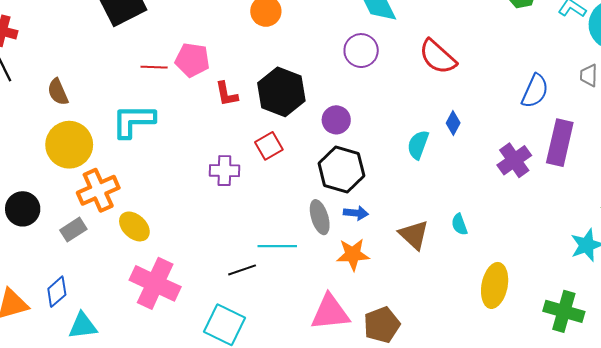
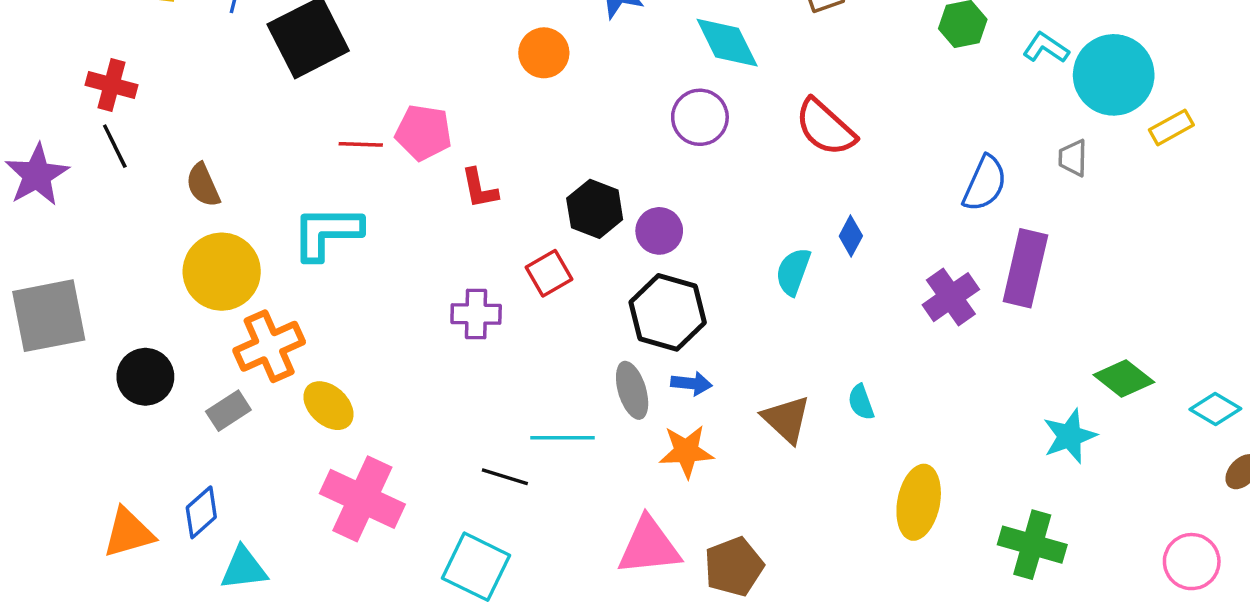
black hexagon: (281, 92) -> (595, 209), moved, size x0.7
black line: (242, 270) -> (505, 477), turned 36

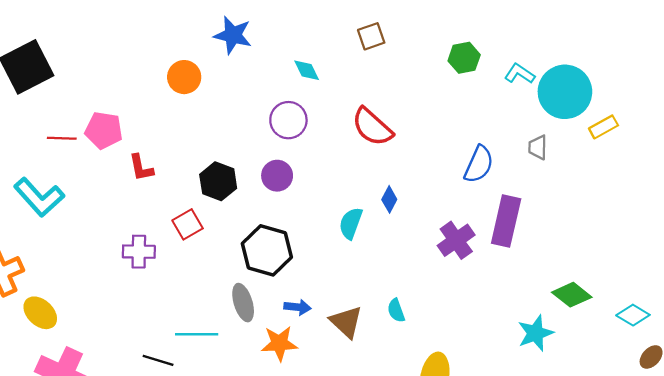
cyan diamond: (727, 43) -> (307, 70), size x0.6
purple circle: (659, 231) -> (277, 176), moved
cyan L-shape: (327, 233) -> (39, 197), turned -132
blue arrow: (691, 384) -> (297, 307), moved

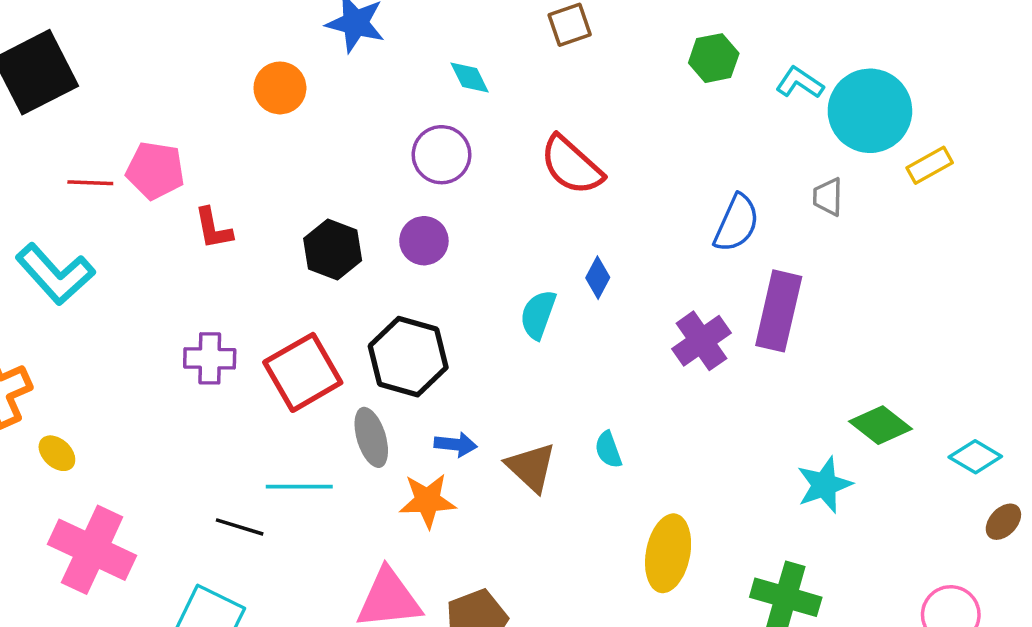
red square: (188, 224) -> (303, 372), moved, size x1.6
yellow ellipse: (40, 313) -> (57, 453), size x0.7

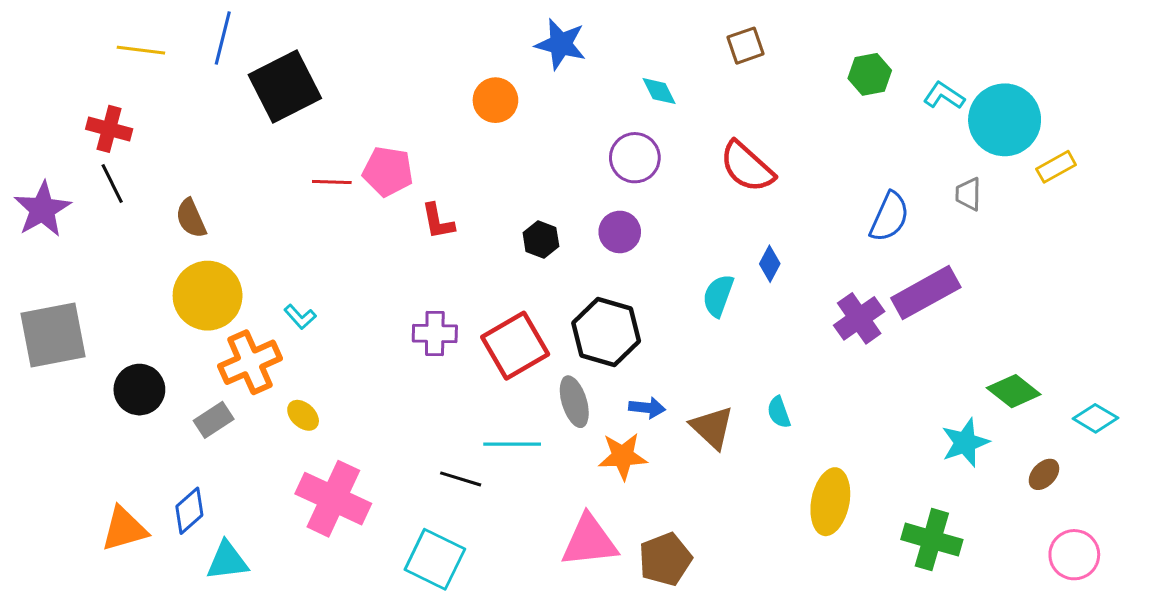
black hexagon: (333, 250) -> (541, 240), size x0.7
cyan L-shape: (55, 274) -> (300, 317), moved, size x0.5
purple rectangle: (779, 311) -> (926, 293), turned 48
brown ellipse: (1003, 522) -> (1044, 474), moved

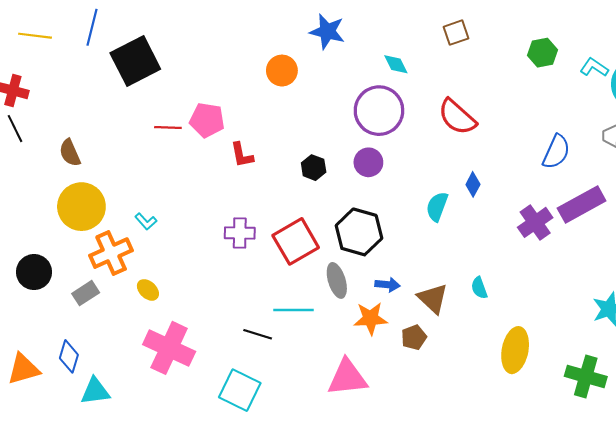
purple circle: (635, 158) -> (379, 111), size x1.4
blue diamond: (189, 511) -> (69, 356), turned -32
brown pentagon: (665, 559) -> (414, 337), moved, size x0.7

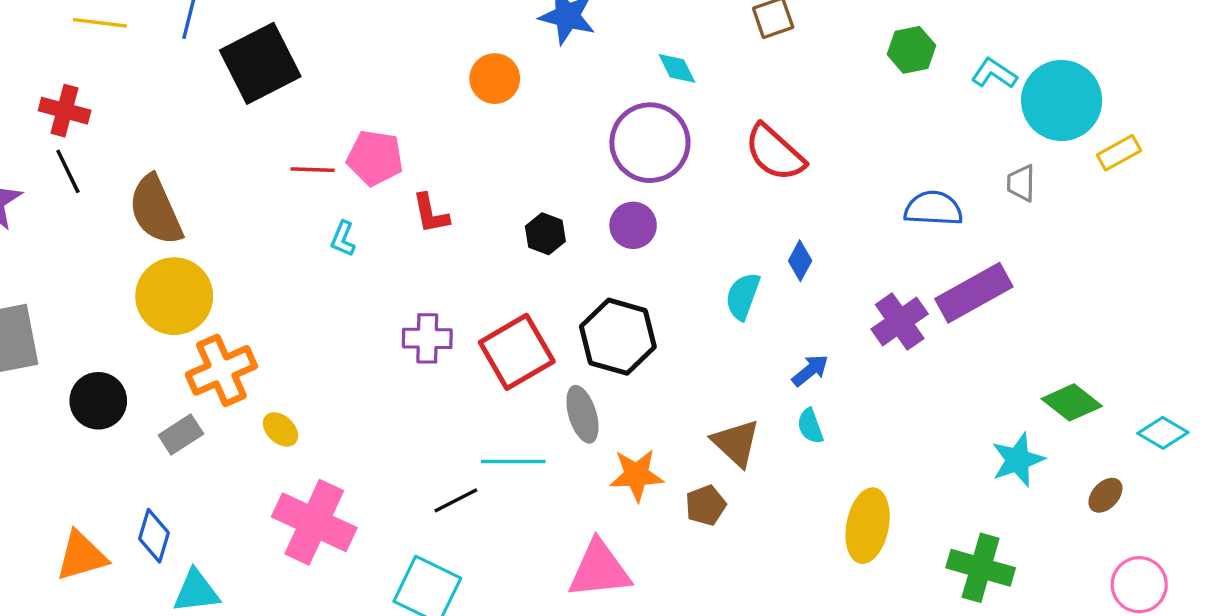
blue semicircle: (556, 152) -> (933, 208), turned -111
brown semicircle: (70, 153) -> (156, 210), size x1.6
cyan L-shape: (146, 221) -> (343, 239), moved, turned 65
blue arrow: (387, 285) -> (810, 370), moved, turned -45
black line: (258, 334) -> (456, 500), turned -44

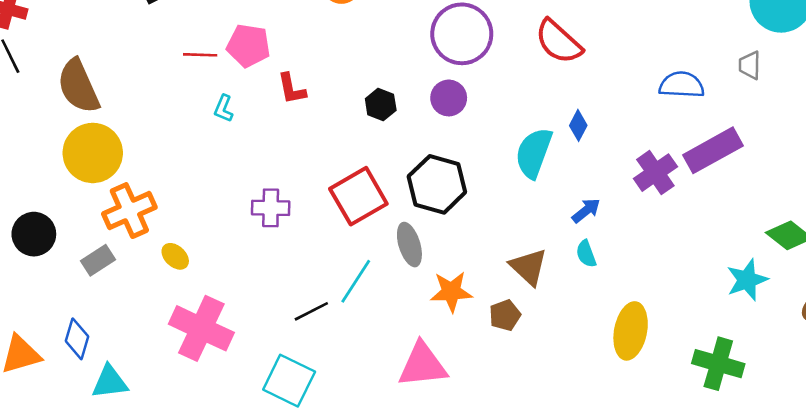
cyan semicircle: (743, 296) -> (534, 153), size x1.4
purple cross: (427, 338) -> (271, 208), moved
cyan line: (513, 462) -> (356, 281), turned -57

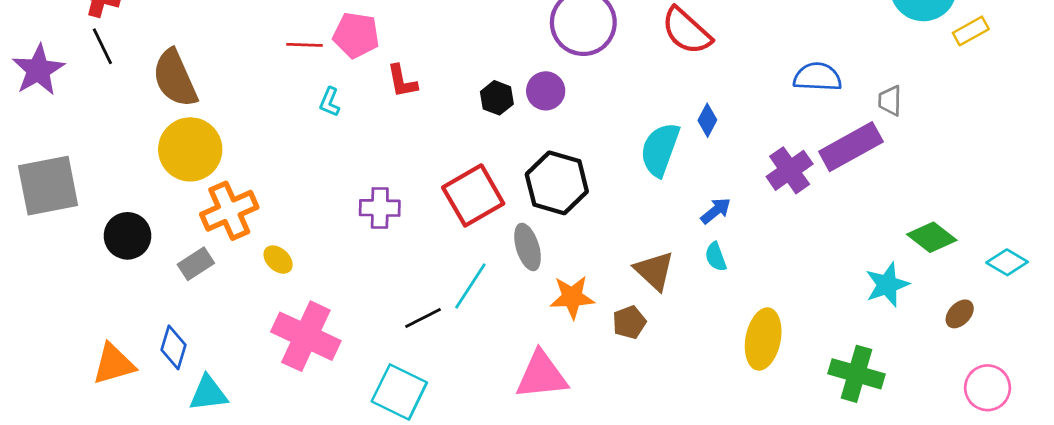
gray trapezoid: (750, 65) -> (890, 101), moved
purple circle: (449, 98) -> (546, 91), moved

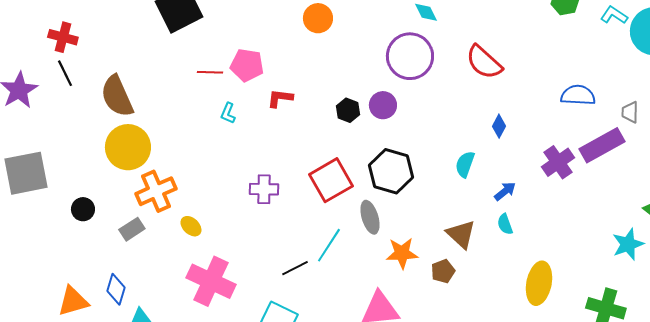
red L-shape: (402, 81) -> (280, 98), turned 108
cyan semicircle: (660, 149) -> (465, 164), moved, size x0.7
black circle: (127, 236) -> (83, 209), size x0.7

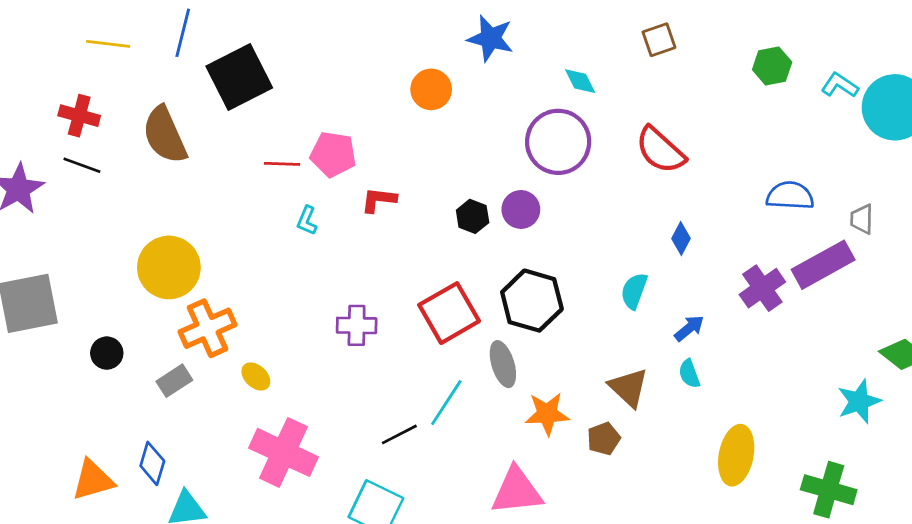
black line: (65, 73) -> (82, 165), turned -44
brown semicircle: (117, 96) -> (165, 135), moved

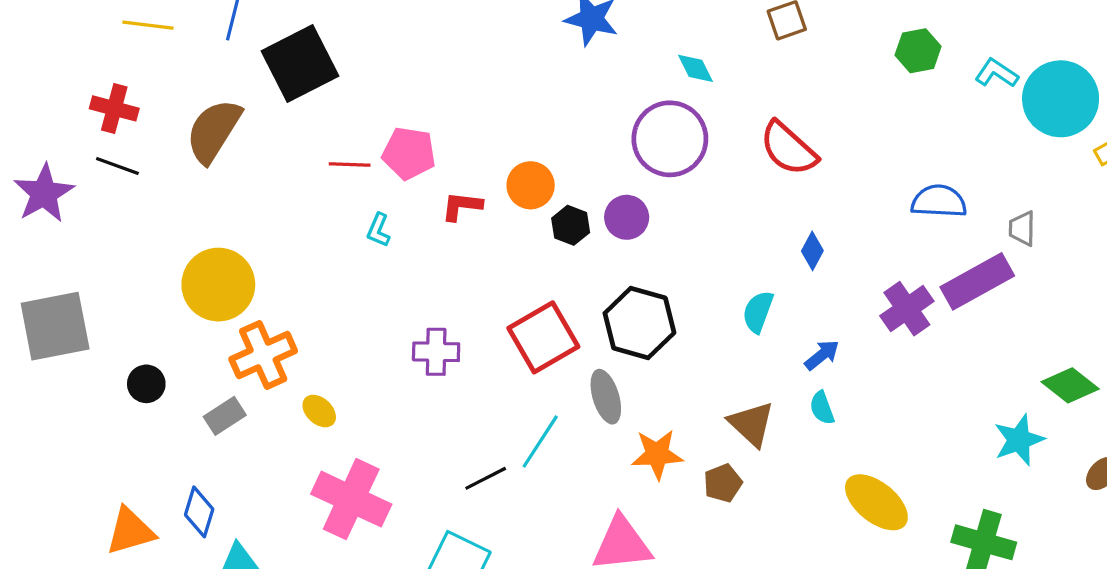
orange circle: (431, 89) -> (531, 185), moved
brown semicircle: (165, 135) -> (214, 131), turned 56
yellow ellipse: (736, 455) -> (876, 502), turned -62

